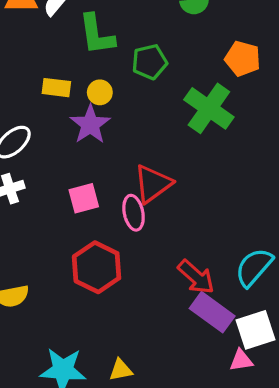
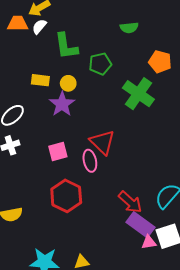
red triangle: (153, 184) -> (102, 142), turned -40
pink triangle: (241, 360) -> (149, 242), moved

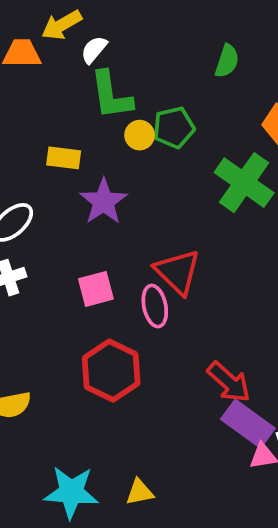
white semicircle: (39, 27) -> (94, 50), moved
green semicircle: (129, 28) -> (227, 61), turned -66
yellow circle: (68, 83) -> (140, 135), moved

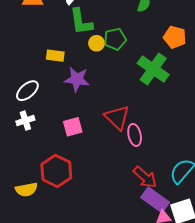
purple star: (104, 202) -> (77, 79), turned -30
pink ellipse: (155, 306) -> (135, 135), moved
red hexagon: (111, 371) -> (56, 171), moved

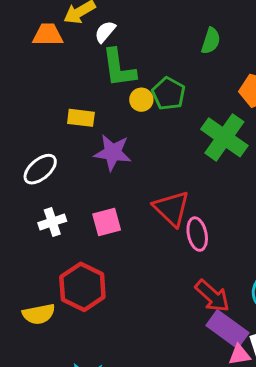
green pentagon: (115, 39) -> (169, 94), turned -30
white cross: (25, 121) -> (52, 222), moved

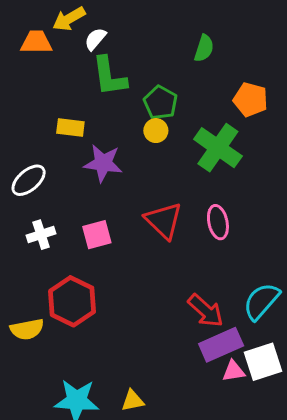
yellow circle: (141, 100) -> (156, 131), moved
pink ellipse: (197, 234) -> (218, 222), moved
purple rectangle: (227, 329) -> (221, 345), turned -60

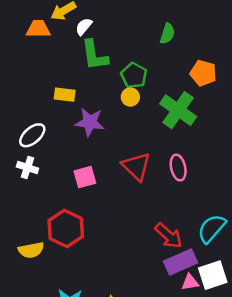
white cross: (41, 235) -> (27, 168), moved, turned 36

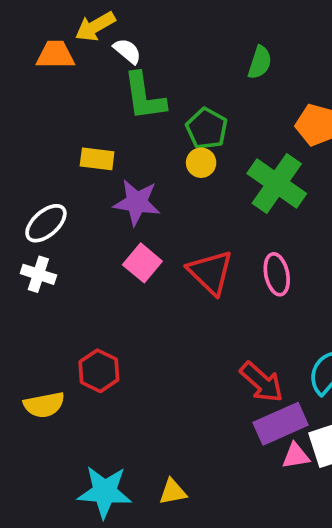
white semicircle: (84, 26) -> (127, 51), turned 90
pink square: (85, 177) -> (142, 263), moved, turned -35
red hexagon: (66, 229) -> (99, 371), size x0.7

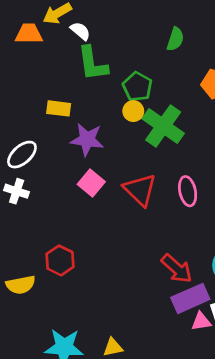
green cross: (277, 183) -> (163, 126), moved

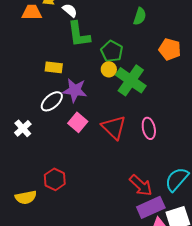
white ellipse: (22, 155) -> (52, 101), moved
white cross: (17, 191) -> (23, 128), turned 30

